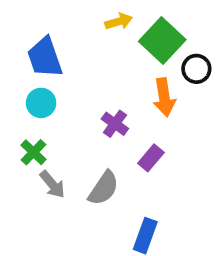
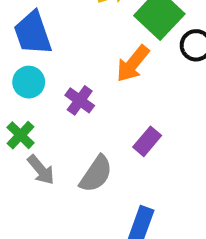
orange arrow: (164, 97) -> (133, 64), moved, turned 48
purple cross: (115, 124) -> (80, 100), moved

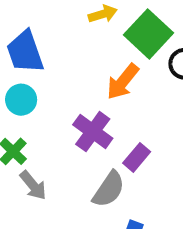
purple cross: (80, 100) -> (93, 132), moved, size x1.4
gray semicircle: (96, 174) -> (109, 189), moved

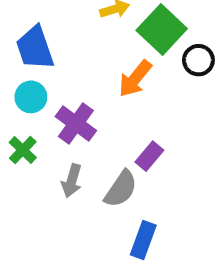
purple cross: (93, 132) -> (76, 123), moved
gray arrow: (33, 185) -> (72, 181), moved, turned 56

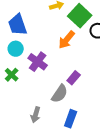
gray arrow: (72, 181) -> (36, 115), moved

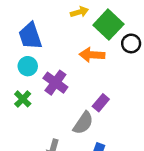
orange arrow: (67, 40) -> (92, 55), turned 54

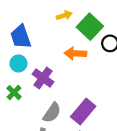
purple rectangle: (101, 103) -> (83, 112), moved, size x1.6
gray semicircle: (83, 123) -> (52, 113), moved

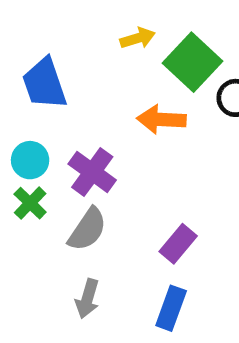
cyan circle: (18, 64) -> (30, 160), moved
purple rectangle: (83, 112) -> (178, 244), size x0.7
gray semicircle: (52, 113) -> (87, 229), moved

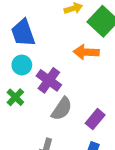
cyan circle: (30, 160) -> (22, 65), moved
gray semicircle: (87, 229) -> (62, 109), moved

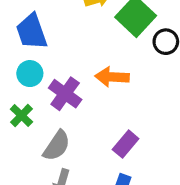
orange arrow: (86, 52) -> (112, 77), moved
gray semicircle: (62, 109) -> (57, 146), moved

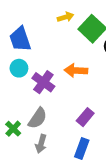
green cross: (21, 116) -> (13, 129), moved

